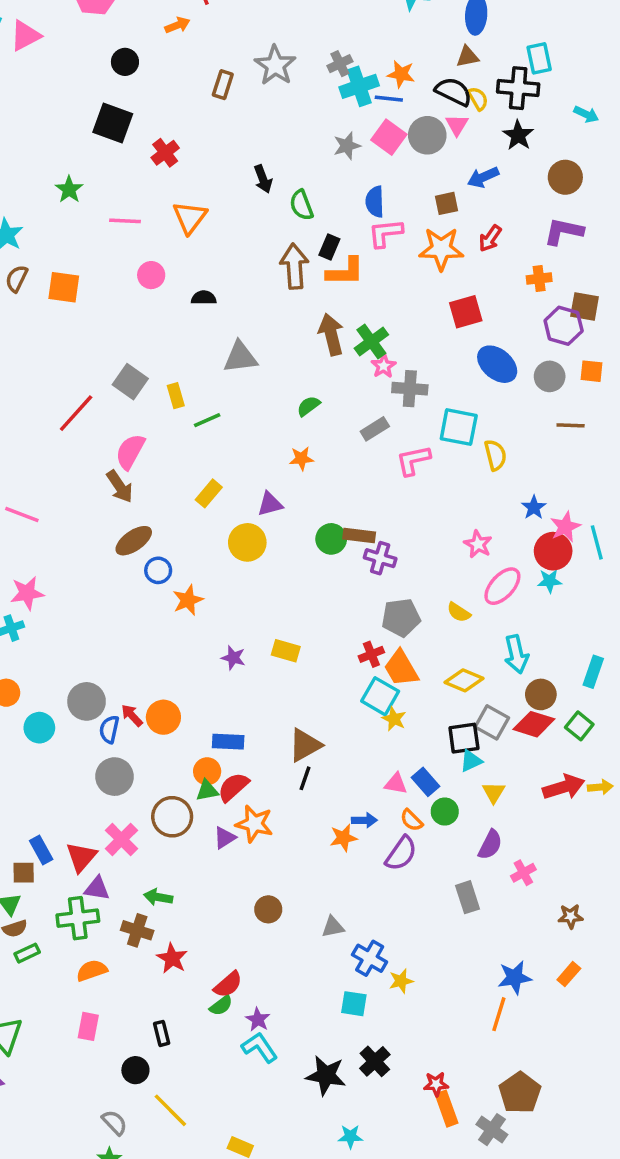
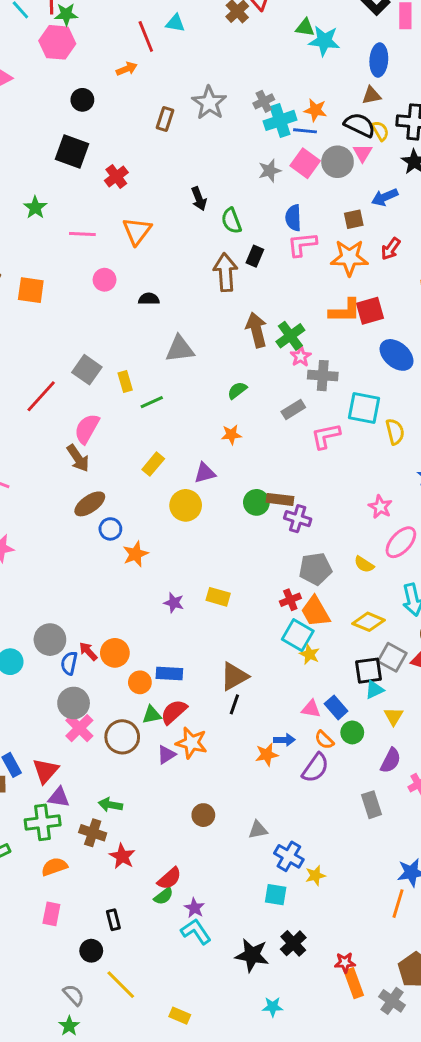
orange L-shape: (345, 272) -> (345, 311), moved
orange circle: (207, 771) -> (140, 682), moved
pink cross: (121, 839) -> (79, 728), moved

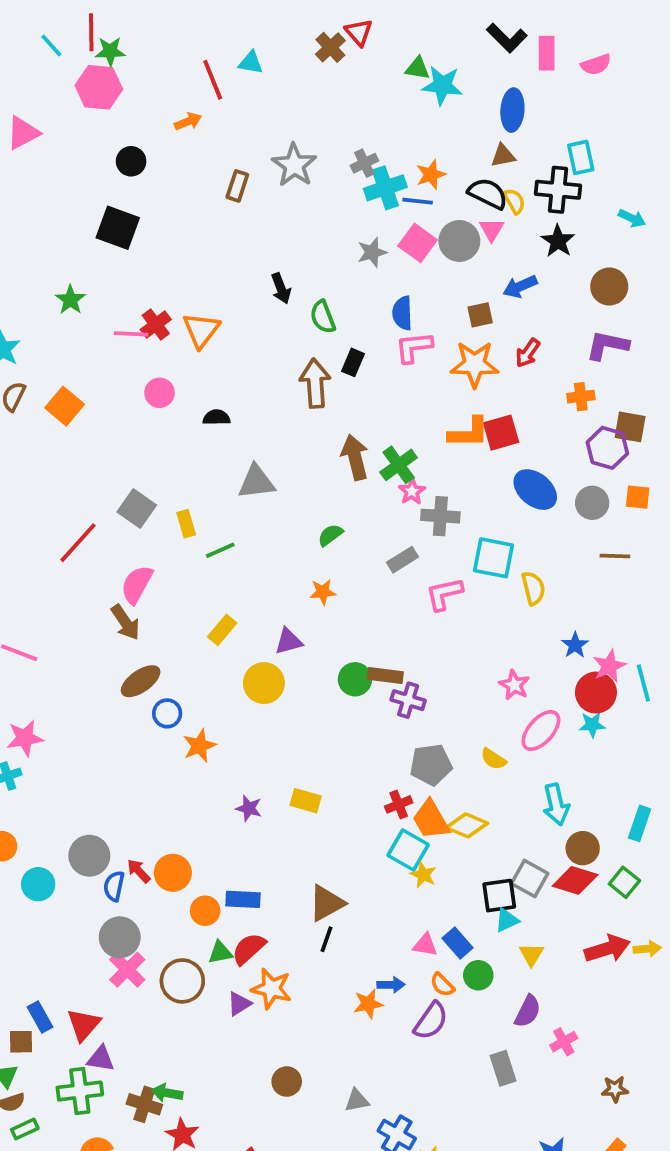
orange star: (315, 110) -> (431, 175), turned -30
red cross: (116, 177) -> (156, 324), moved
orange square: (31, 290) -> (65, 406), turned 32
yellow diamond: (368, 622) -> (467, 825), moved
green arrow: (110, 805) -> (167, 1093), moved

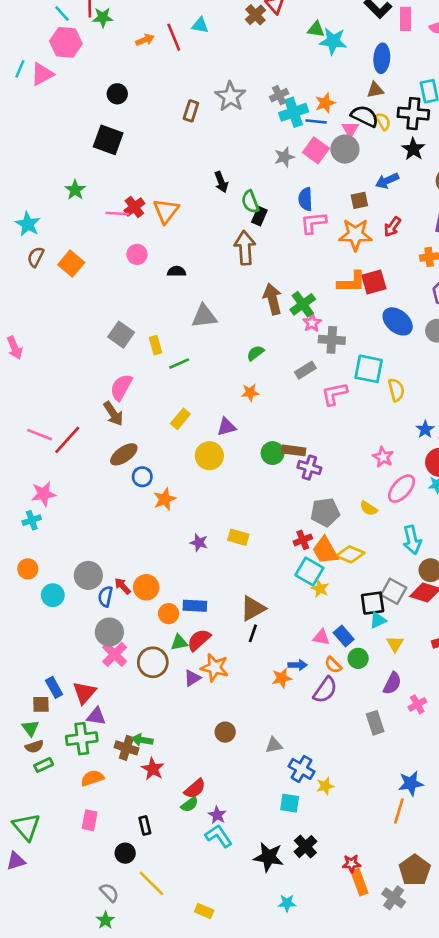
pink hexagon: (99, 87) -> (66, 42), moved
orange arrow: (188, 121) -> (145, 40), moved
pink triangle: (492, 230) -> (350, 129), moved
black rectangle: (353, 362) -> (259, 216), moved
red line: (78, 543) -> (67, 440), moved

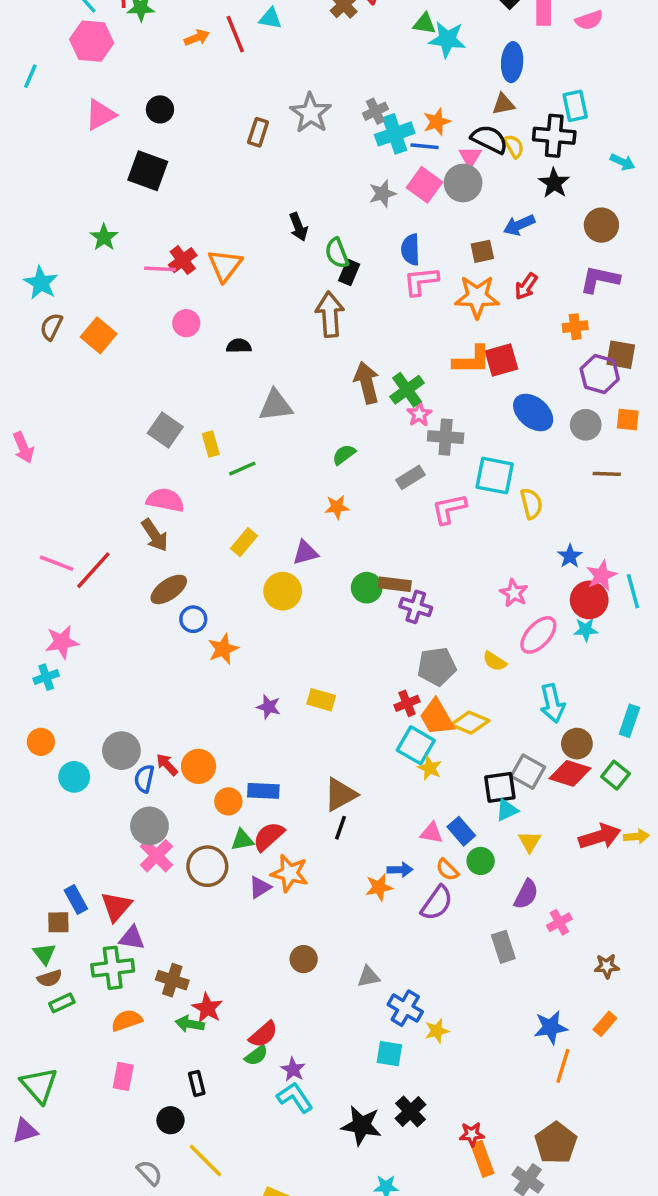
pink triangle: (42, 74) -> (100, 115), moved
pink semicircle: (121, 387) -> (165, 500), turned 72
green arrow: (142, 740) -> (190, 1024), moved
orange line: (399, 811) -> (563, 1066), moved

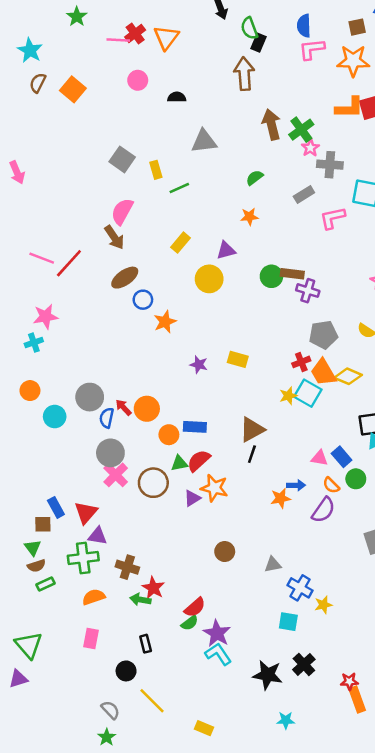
pink semicircle: (165, 500) -> (122, 211), turned -72
yellow star: (430, 768) -> (288, 396), moved, turned 30
purple star: (293, 1069) -> (217, 633), size x1.5

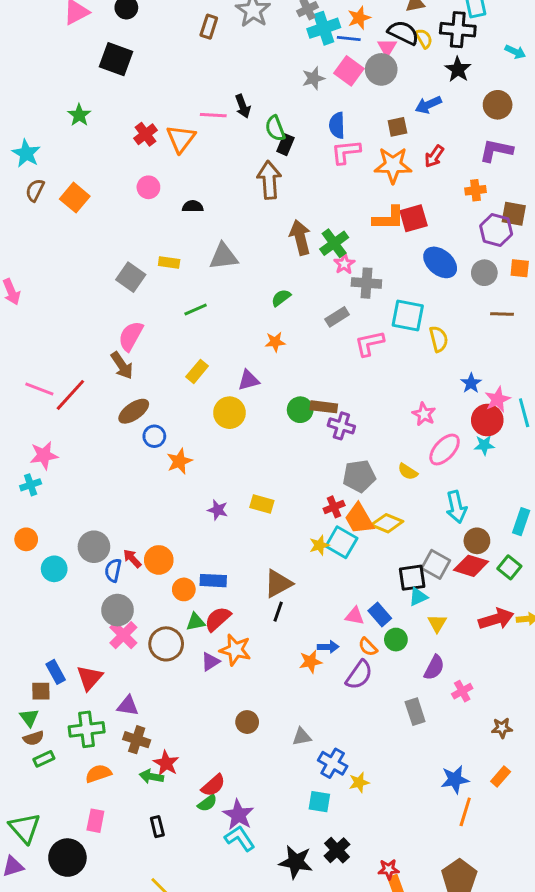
pink line: (118, 40) -> (213, 115), moved
yellow rectangle: (156, 170) -> (169, 262), moved, turned -66
purple triangle: (97, 536) -> (128, 706), moved
black circle: (126, 671) -> (67, 858), moved, size x1.6

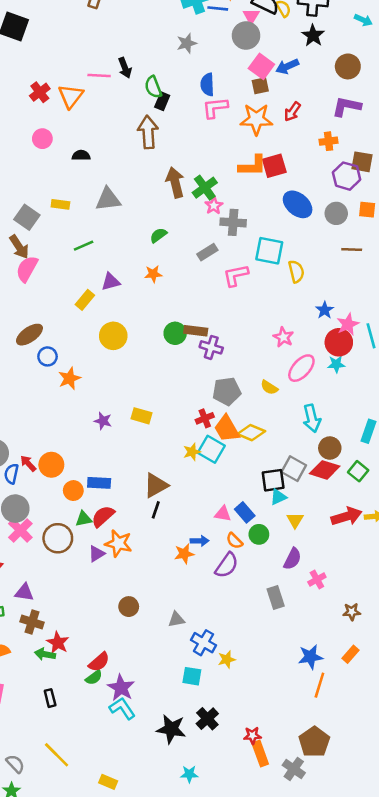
pink square: (349, 71) -> (261, 66), moved
brown arrow: (122, 366) -> (19, 247), moved
purple triangle: (249, 380) -> (111, 282), moved

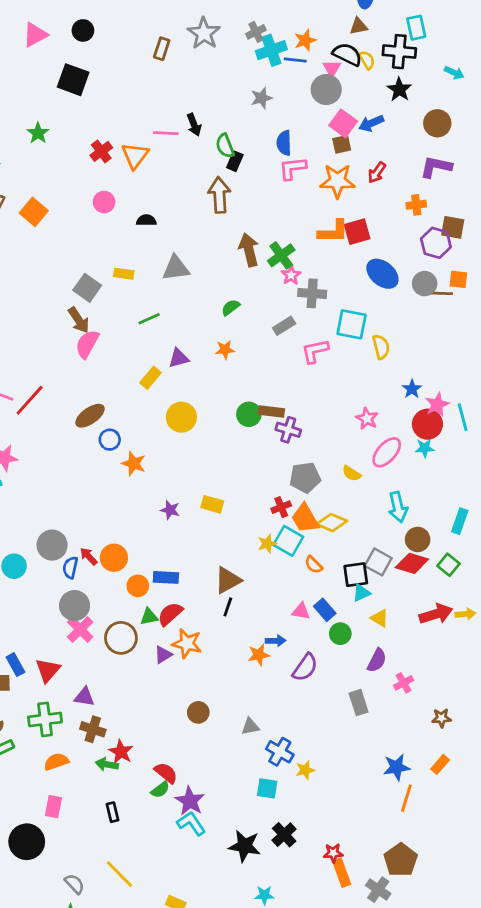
brown line: (352, 249) -> (442, 293), moved
orange star: (69, 378) -> (134, 464), turned -30
yellow triangle: (295, 520) -> (380, 618), turned -30
orange semicircle: (234, 541) -> (314, 565), moved
red semicircle: (99, 662) -> (166, 773), turned -100

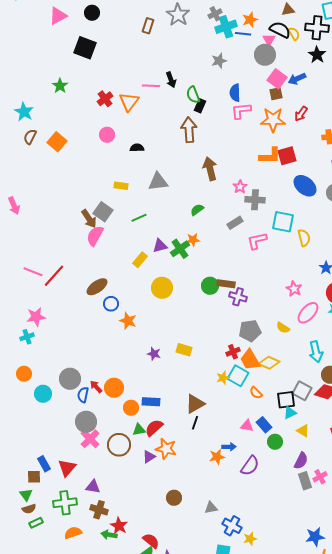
green cross: (281, 255) -> (180, 249), moved
gray square: (87, 288) -> (103, 212), moved
gray rectangle: (359, 703) -> (305, 481), moved

